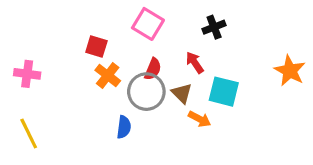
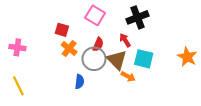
black cross: (214, 27) -> (137, 17), size x1.5
orange star: (290, 71) -> (187, 57), moved
brown triangle: (182, 93) -> (117, 60), size x1.5

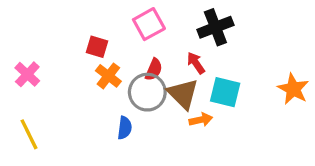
pink square: (95, 15) -> (149, 24), turned 30
pink cross: (17, 47) -> (27, 74), turned 35
orange arrow: (128, 76) -> (201, 120), turned -40

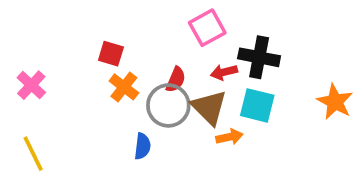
pink square: (149, 24) -> (207, 28), moved
black cross: (215, 27) -> (259, 57), moved, turned 32
red arrow: (196, 63) -> (224, 72), turned -70

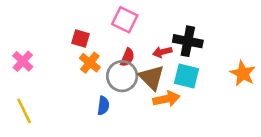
pink square: (207, 28) -> (125, 20), moved, turned -35
orange arrow: (229, 137) -> (166, 99), size x1.4

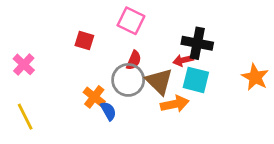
red arrow: (162, 52) -> (183, 60), moved
orange cross: (90, 63) -> (94, 97), moved
blue semicircle: (103, 106) -> (108, 111), turned -36

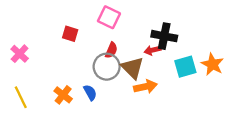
cyan square: (196, 80) -> (185, 67), moved, turned -30
orange cross: (94, 97) -> (63, 95), moved

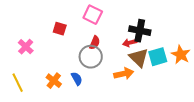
pink cross: (20, 54) -> (26, 47), moved
brown triangle: (132, 68) -> (139, 58), moved

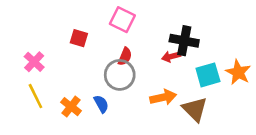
brown triangle: (139, 58) -> (195, 109), moved
yellow line: (18, 83) -> (35, 96), moved

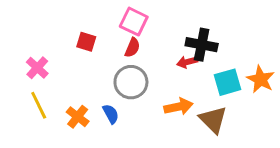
red semicircle: (125, 57) -> (132, 48), moved

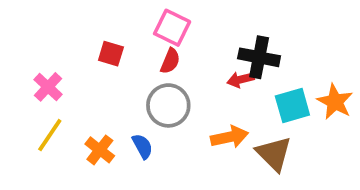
yellow line: (39, 105) -> (50, 135), turned 60

